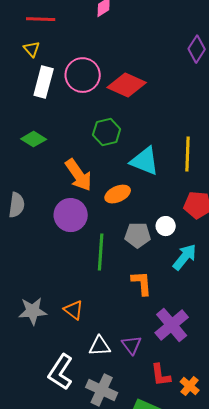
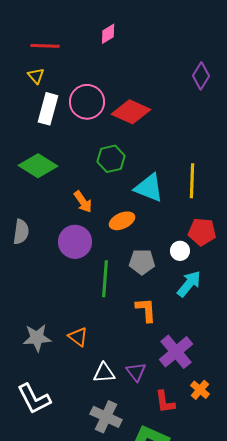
green diamond: (34, 139) -> (38, 166), size x1.5
orange arrow: (79, 175) -> (83, 202), size x0.7
white circle: (166, 226) -> (180, 251), moved
white L-shape: (61, 372) -> (34, 399), moved, turned -60
orange cross: (190, 386) -> (200, 390), moved

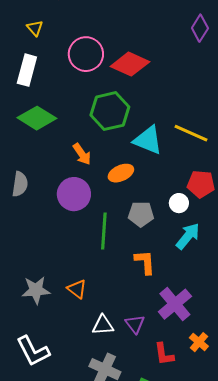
white rectangle: (48, 109) -> (27, 70), moved
green hexagon: (111, 159) -> (110, 111), size x1.4
yellow line: (192, 181) -> (191, 133), turned -68

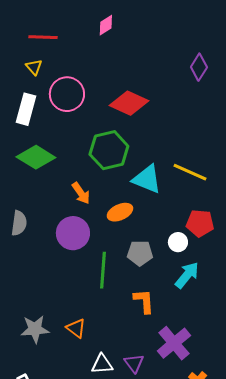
pink circle: (86, 54) -> (67, 94), moved

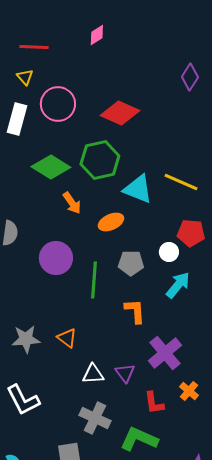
green diamond: (36, 157) -> (51, 167), moved
purple circle: (73, 233) -> (56, 258), moved

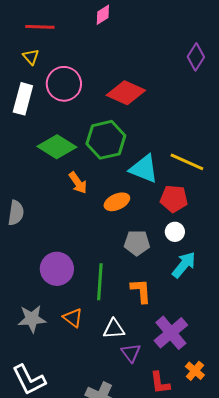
red pentagon: (191, 233) -> (174, 199), moved
purple circle: (56, 258) -> (57, 269), moved
green line: (94, 280) -> (100, 282), moved
white triangle: (93, 374) -> (114, 329), moved

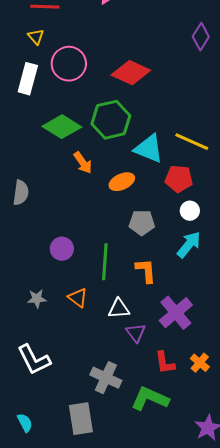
white circle: (175, 232) -> (190, 211), moved
purple circle: (57, 269) -> (62, 249), size x0.7
gray star: (32, 319) -> (37, 299), size x0.7
orange cross: (195, 371) -> (200, 363), moved

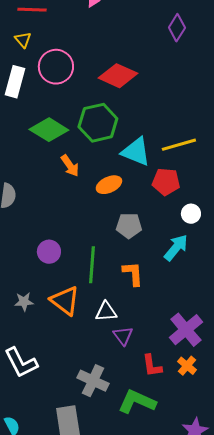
purple diamond: (201, 37) -> (177, 28), moved
yellow line: (192, 142) -> (179, 145), turned -40
white circle: (190, 211) -> (191, 214), moved
orange triangle: (78, 298) -> (65, 301), size x1.5
purple cross: (176, 313) -> (186, 330), moved

